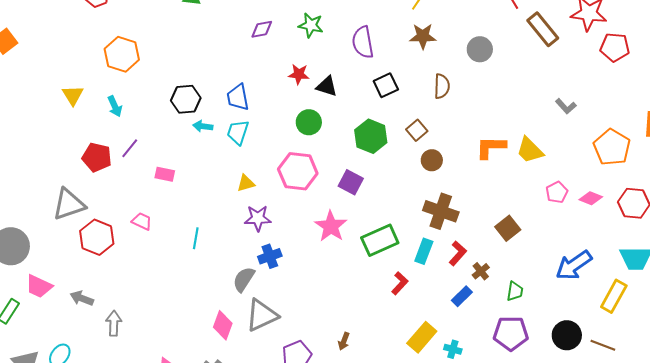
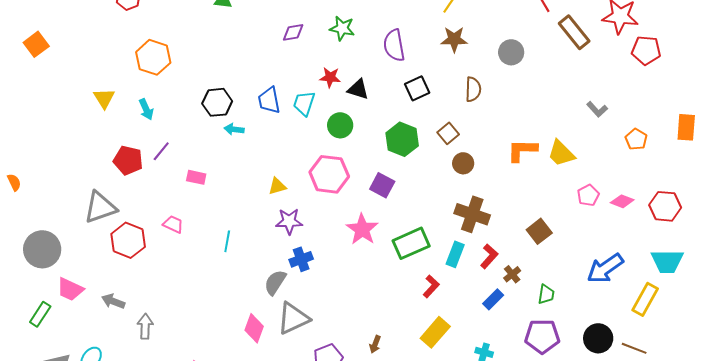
cyan trapezoid: (238, 132) -> (304, 103), moved
orange pentagon: (612, 147) -> (636, 139), moved, size x0.6
yellow rectangle: (422, 337) -> (435, 332), moved

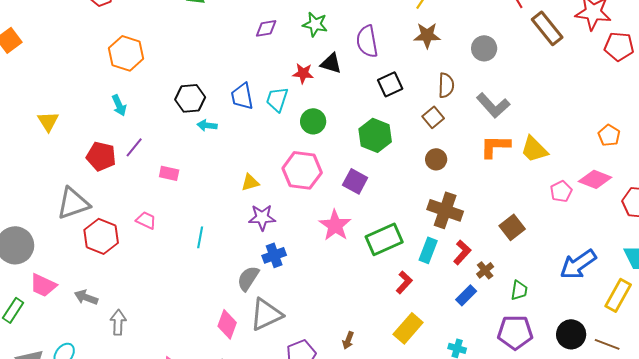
black triangle: (358, 89) -> (331, 63), moved
yellow triangle: (104, 98) -> (48, 121), moved
gray L-shape: (597, 109) -> (493, 105), moved, size x1.6
brown square: (448, 133) -> (433, 117), moved
pink diamond: (622, 201) -> (595, 179), moved, size x1.4

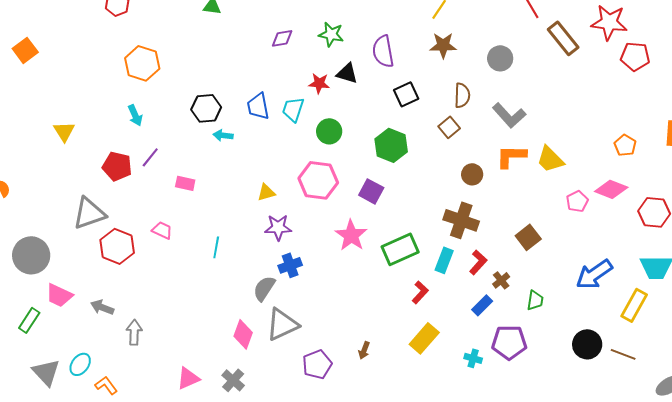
brown circle: (436, 159) -> (472, 174), moved
purple pentagon: (515, 332) -> (509, 342), moved

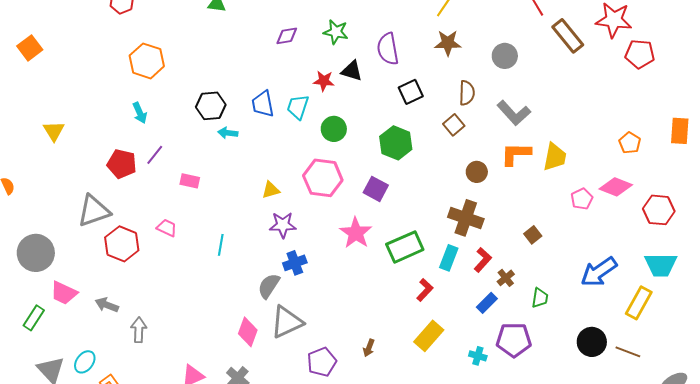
yellow triangle: (64, 131) -> (54, 131), moved
yellow trapezoid: (550, 159) -> (555, 157), turned -124
brown square: (528, 237) -> (533, 235), size x0.7

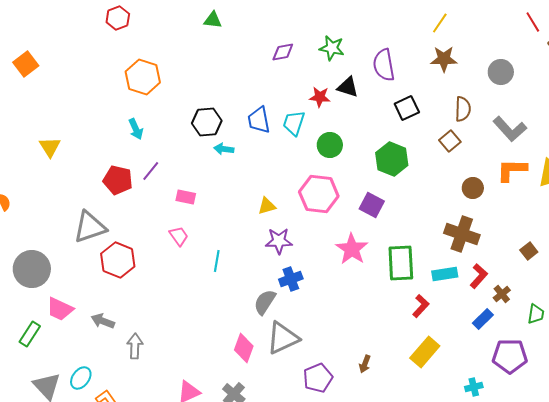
pink trapezoid: (167, 228) -> (179, 236), moved, turned 30
green rectangle: (405, 247) -> (401, 263), turned -69
cyan rectangle: (449, 258) -> (445, 274), turned 60
cyan cross: (478, 356) -> (474, 387), moved, turned -30

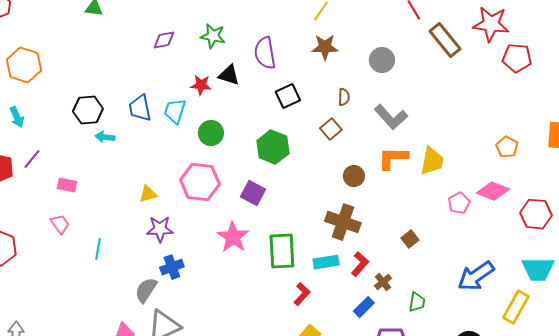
brown semicircle: (463, 109) -> (344, 97), size x0.7

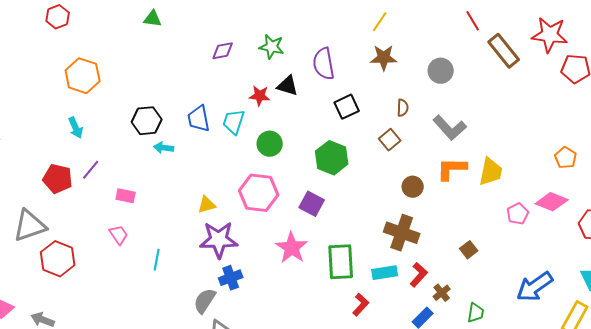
purple star: (160, 229) -> (219, 240), size x1.4

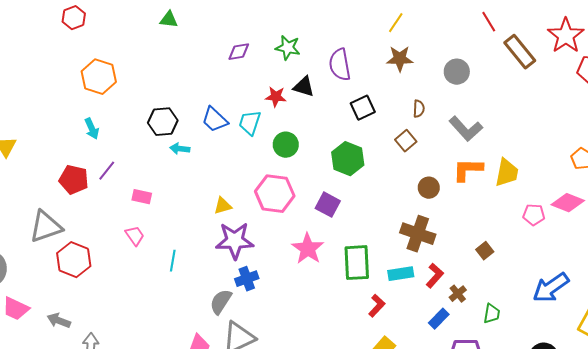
red star: (550, 35) -> (566, 36), turned 30
blue trapezoid: (199, 119) -> (215, 120), turned -36
pink pentagon: (518, 214) -> (534, 215), turned 30

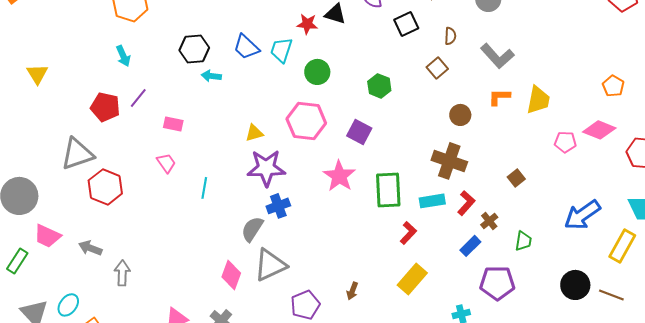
black square: (363, 108) -> (406, 24), moved
green hexagon: (348, 159) -> (379, 86), size x0.7
orange L-shape: (468, 170) -> (499, 97), size x0.7

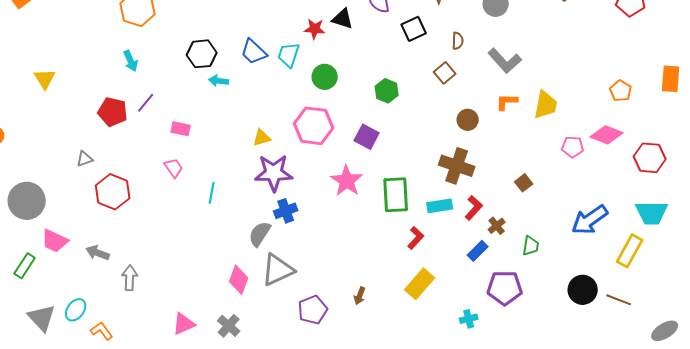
gray triangle: (77, 154) -> (85, 159), size x0.5

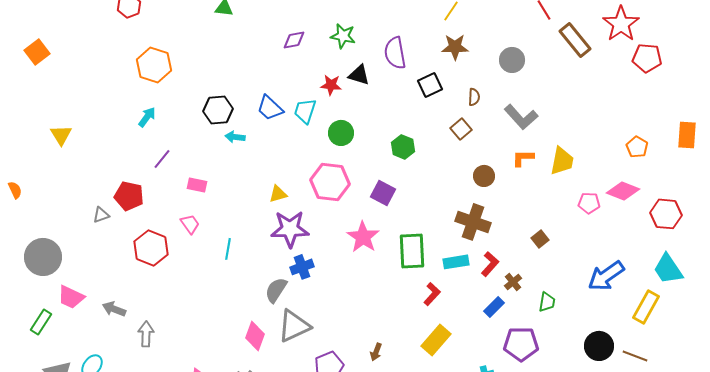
cyan arrow: (131, 61) -> (147, 117), turned -120
red pentagon: (113, 112) -> (129, 196), moved
red hexagon: (113, 192) -> (151, 248), moved
cyan trapezoid: (652, 213) -> (668, 269), turned 56

